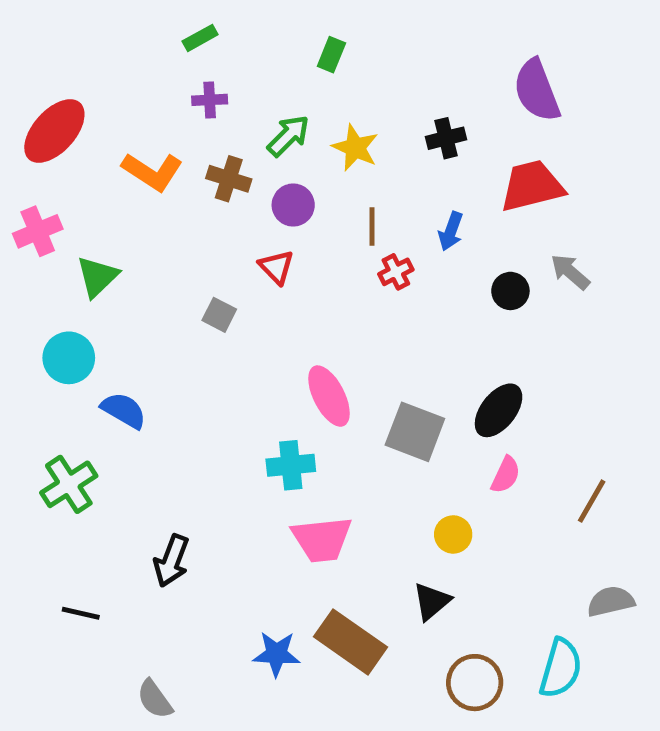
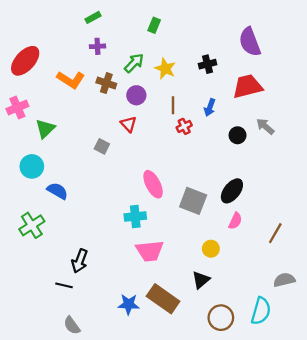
black line: (81, 613) -> (64, 285), moved

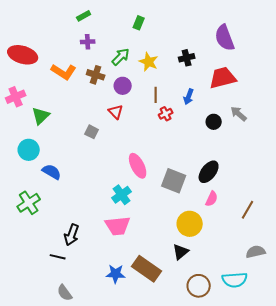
red ellipse: (25, 61) -> (23, 55), turned 64
cyan cross: (135, 216) -> (122, 195), turned -30
yellow circle: (211, 249) -> (190, 224), size x1.6
pink trapezoid: (150, 251) -> (118, 226), moved
cyan semicircle: (261, 311) -> (235, 280), turned 70

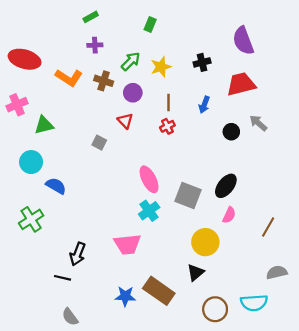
yellow star: (149, 62) -> (161, 67), turned 30
red cross: (166, 114) -> (167, 126), moved
green triangle: (41, 116) -> (44, 125), turned 30
cyan cross: (122, 195) -> (149, 211), moved

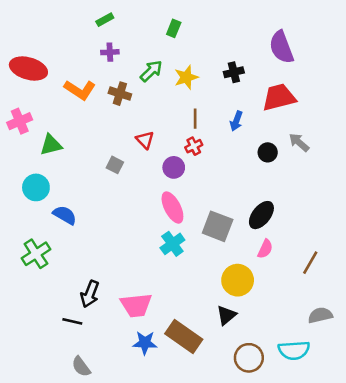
purple circle: (133, 93) -> (174, 167), moved
pink trapezoid: (127, 244) -> (136, 305), moved

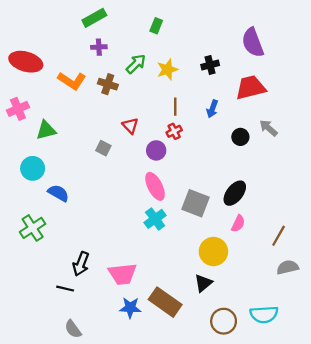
green rectangle: (105, 20) -> (94, 18), size x1.5
gray semicircle: (320, 315) -> (288, 267), moved

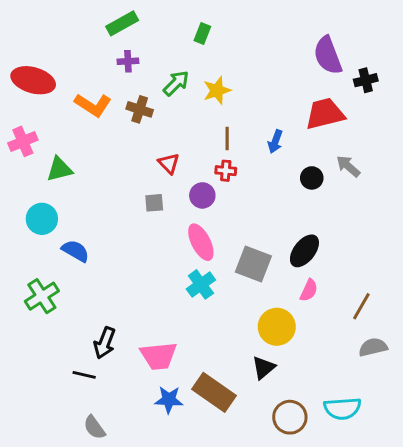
black cross: (210, 65) -> (366, 80), moved
red cross: (174, 131) -> (226, 171), turned 32
gray square: (103, 148) -> (154, 203), moved, turned -32

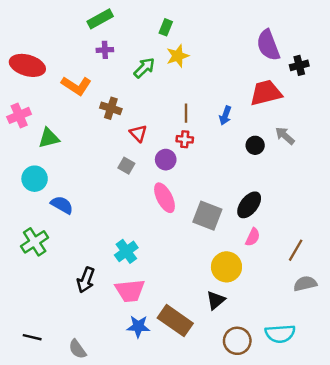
yellow star: (217, 90) -> (178, 56), moved
brown cross: (140, 109) -> (111, 108), moved
gray square: (154, 203) -> (126, 166), turned 35
cyan cross: (201, 284) -> (126, 251), moved
black line: (84, 375) -> (32, 337), moved

